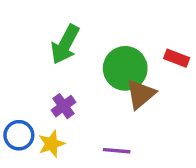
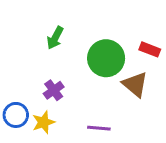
green arrow: (65, 44) -> (55, 38), size x0.7
brown triangle: (141, 94) -> (135, 84), moved, turned -40

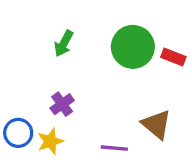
green circle: (106, 58) -> (133, 47), moved
brown triangle: (135, 84) -> (156, 124), moved

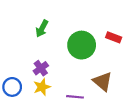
green circle: (133, 47) -> (82, 45), moved
yellow star: (50, 141) -> (42, 87), moved

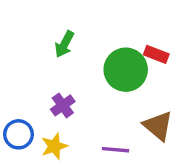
red rectangle: (114, 37) -> (156, 54), moved
yellow star: (42, 87) -> (54, 146), moved

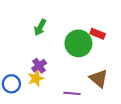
yellow star: (54, 146) -> (36, 78), moved

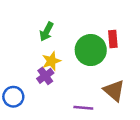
red rectangle: (98, 34) -> (113, 39), turned 64
yellow star: (36, 78) -> (51, 61), moved

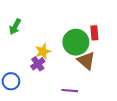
green arrow: (46, 32) -> (15, 27), moved
brown triangle: (114, 91) -> (86, 61), moved

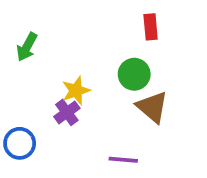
red rectangle: (94, 33) -> (151, 27), moved
green circle: (76, 42) -> (134, 74), size x0.7

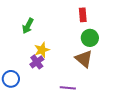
green arrow: (27, 47) -> (28, 26), moved
green circle: (134, 74) -> (90, 38), moved

